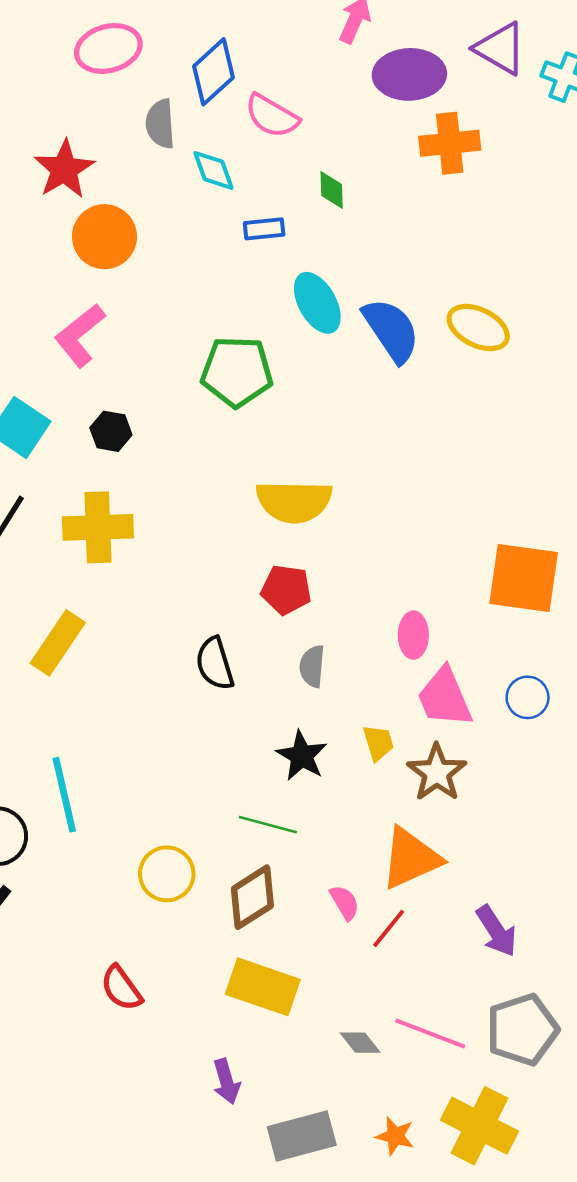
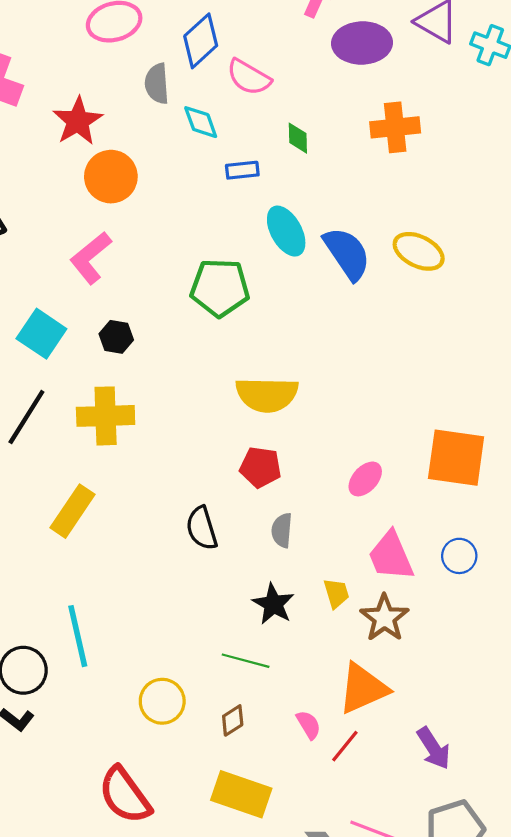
orange cross: (450, 143) -> (395, 127), moved
pink ellipse: (413, 635) -> (365, 479), moved, turned 42
brown diamond: (252, 897) -> (233, 720), size x0.6
red semicircle: (121, 988) -> (125, 795), size x1.5

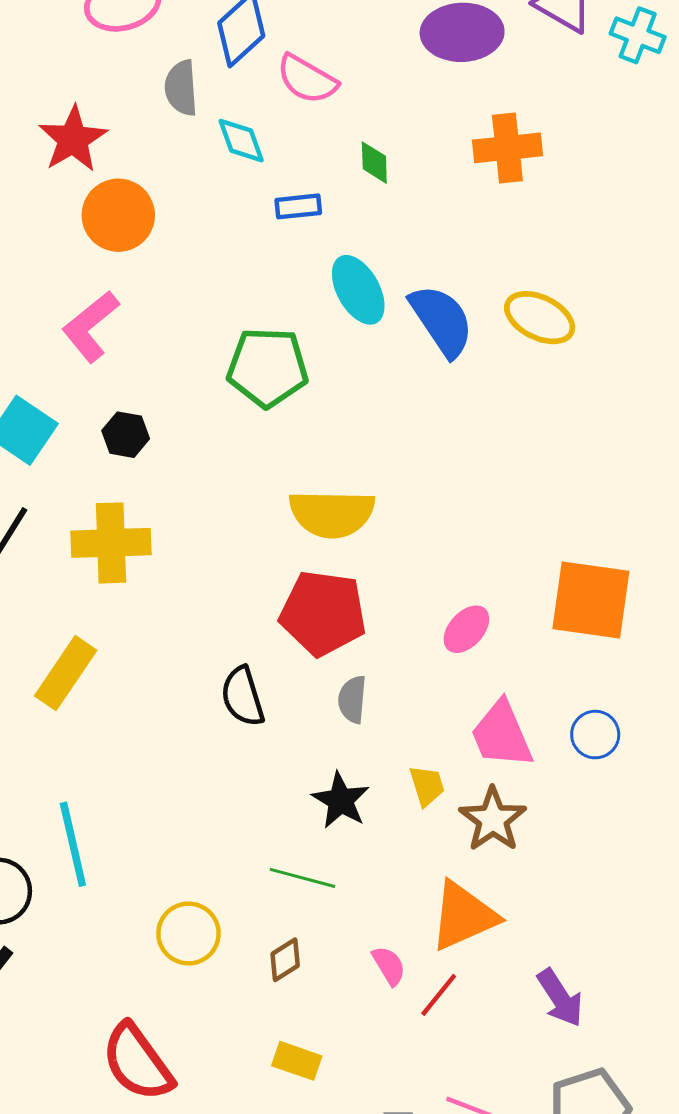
red pentagon: (260, 467) -> (323, 613), size x1.5
yellow rectangle: (241, 794) -> (297, 1061), size x0.6

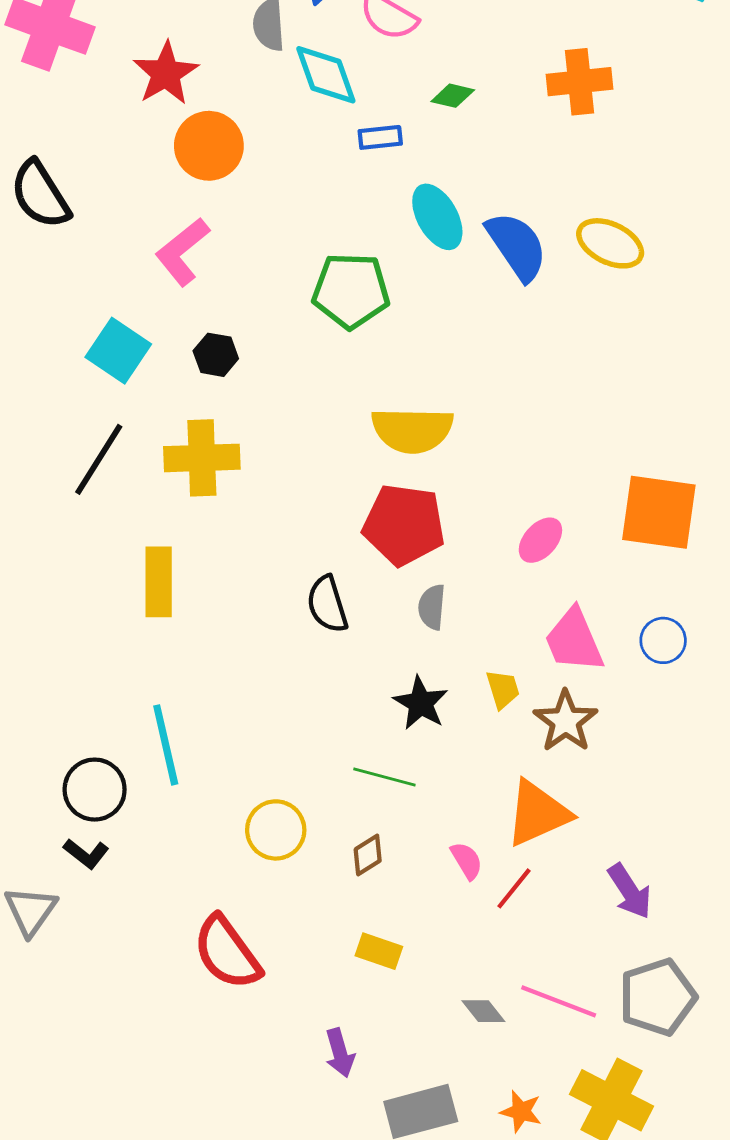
cyan diamond: (241, 141) -> (326, 75), size x1.4
green diamond: (374, 163) -> (453, 96), turned -75
yellow rectangle: (66, 673) -> (159, 582), turned -34

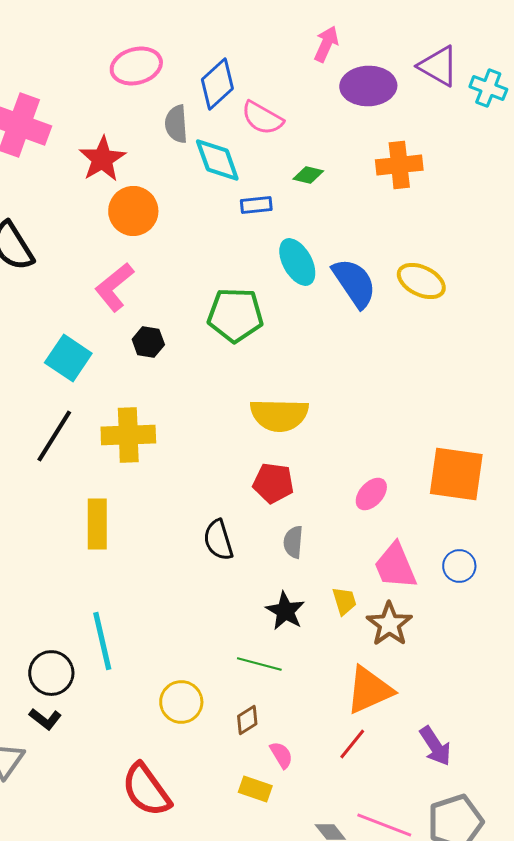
black hexagon: (216, 355) -> (148, 342), moved
red pentagon: (404, 525) -> (273, 483), size x0.7
pink semicircle: (467, 861) -> (281, 755), moved

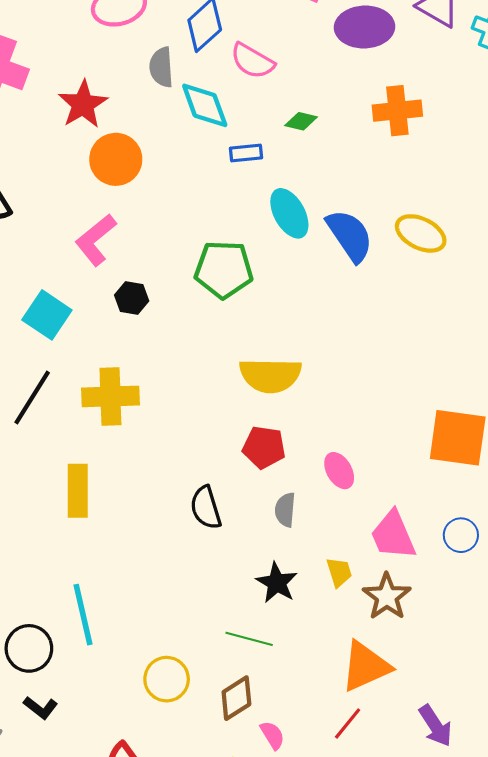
pink ellipse: (371, 494) -> (339, 471), moved, turned -72
black L-shape: (45, 719) -> (41, 708), moved
brown diamond: (247, 720) -> (236, 698), size x1.4

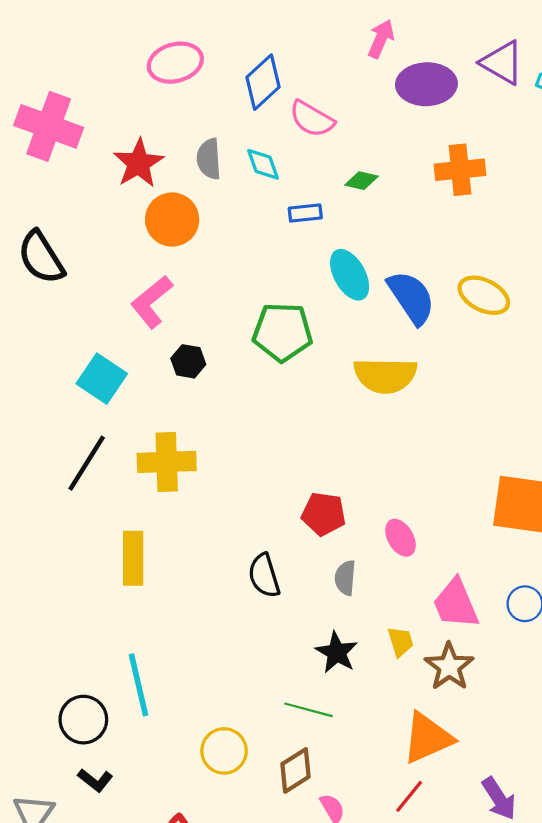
gray semicircle: (161, 67) -> (209, 159), moved
cyan diamond: (205, 105) -> (263, 164), size x0.7
yellow semicircle: (270, 375) -> (385, 375), moved

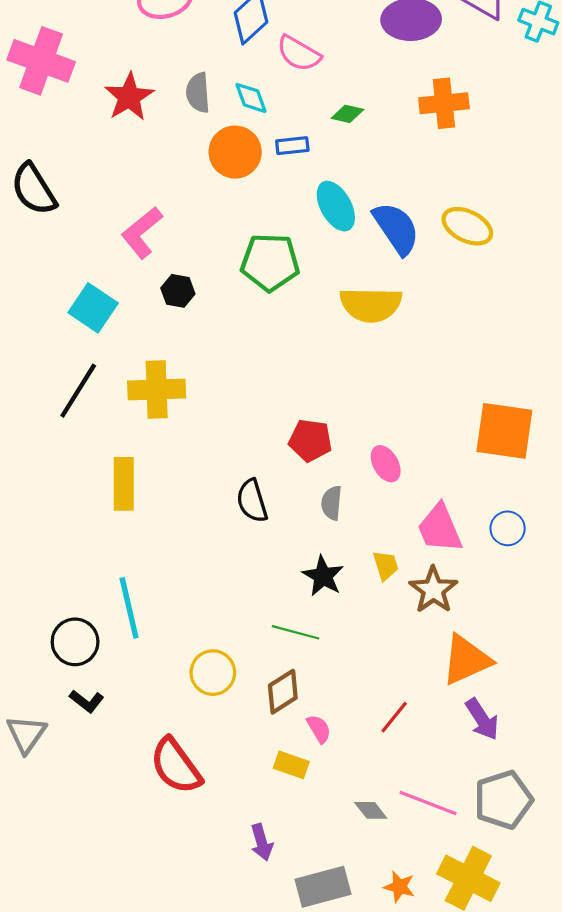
orange circle: (172, 220) -> (235, 152), moved
orange triangle: (428, 738) -> (466, 660), moved

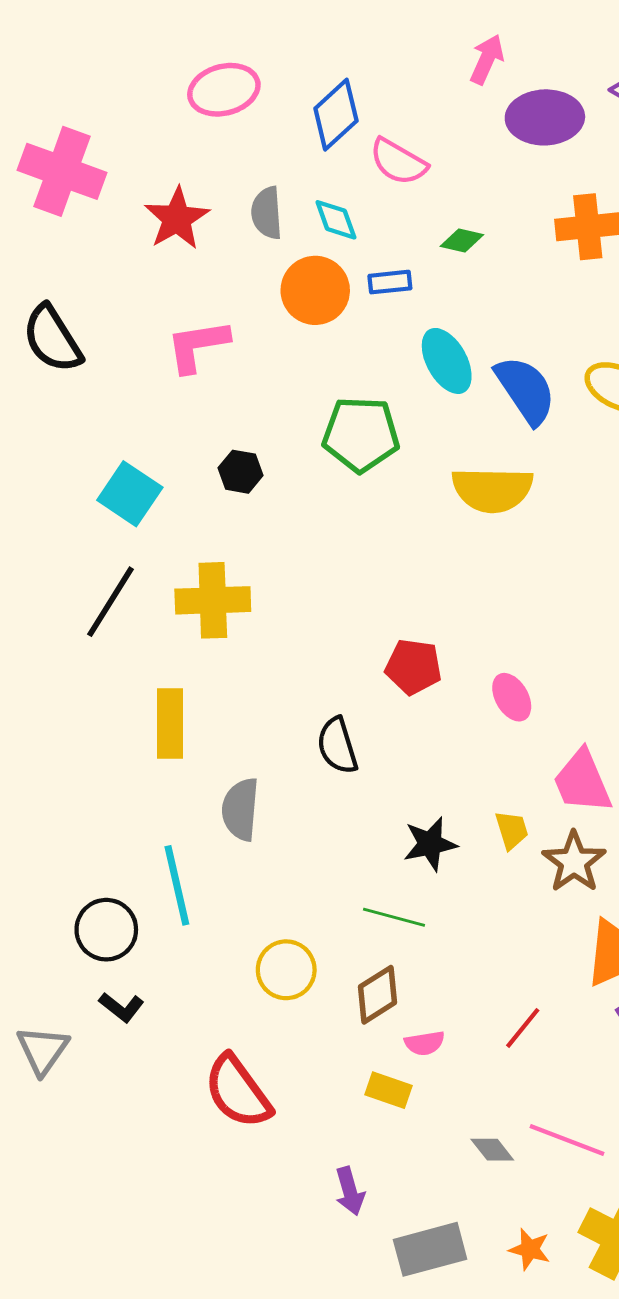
pink L-shape: (142, 233) -> (198, 346), moved, turned 30
gray semicircle: (332, 503) -> (240, 809), moved, size x1.4
black star: (323, 576) -> (430, 844), turned 30
pink semicircle: (319, 729) -> (425, 1043), turned 112

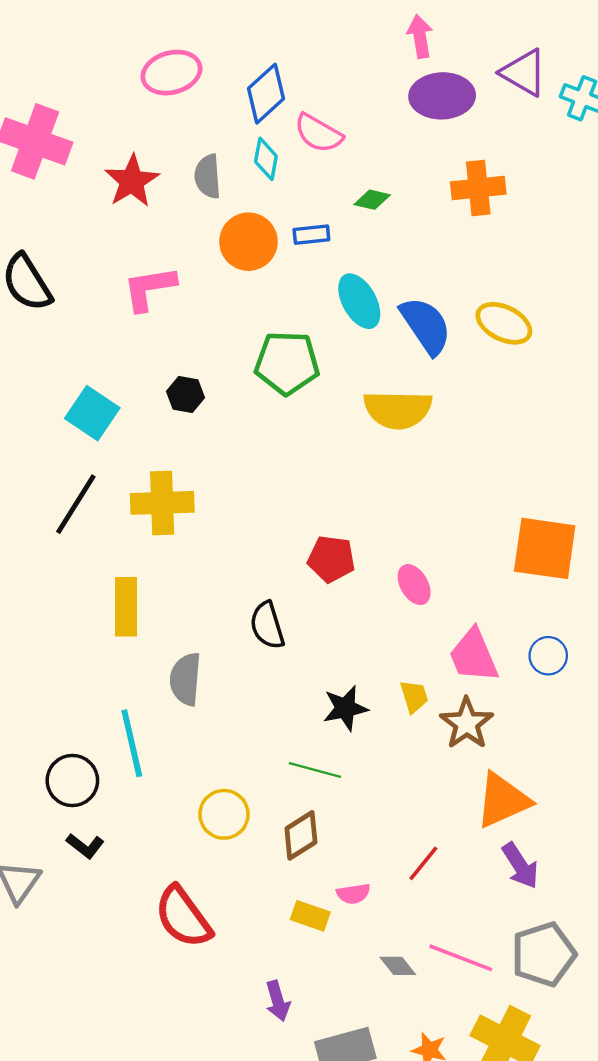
pink arrow: (487, 59) -> (420, 36), moved, turned -33
cyan diamond: (336, 220) -> (266, 159), moved, turned 30
pink semicircle: (425, 1043) -> (353, 894), moved

